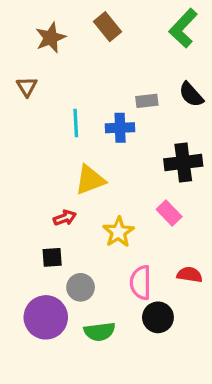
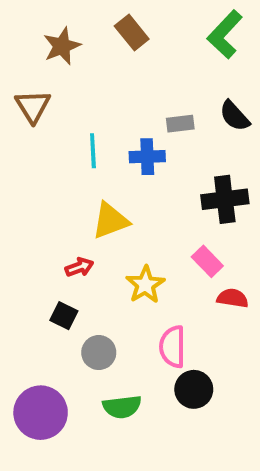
brown triangle: (27, 87) -> (33, 106), size x1.4
black square: (52, 257) -> (64, 316), turned 30
red semicircle: (190, 275) -> (233, 298), moved
purple circle: (46, 317) -> (41, 413), moved

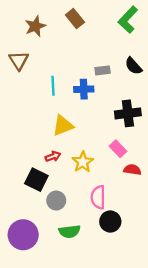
red arrow: (79, 267) -> (53, 156), moved
black square: (64, 316) -> (36, 180), size x1.5

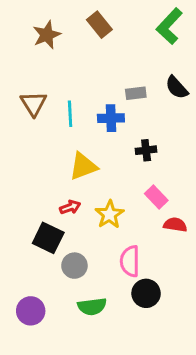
brown triangle: (19, 60) -> (34, 104), moved
black cross: (128, 113) -> (146, 150), moved, size x0.6
purple circle: (23, 235) -> (31, 311), size x0.7

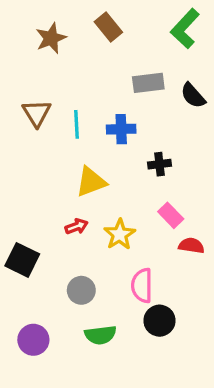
gray rectangle: (136, 93) -> (148, 83), moved, size x1.4
black square: (48, 238) -> (22, 260), moved

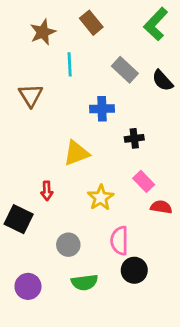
gray rectangle: (148, 83) -> (125, 70), turned 50
cyan line: (77, 124) -> (70, 64), moved
red arrow: (77, 226) -> (47, 191), moved, turned 108

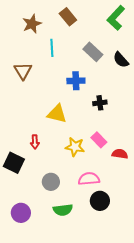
yellow triangle: (76, 153) -> (57, 114), turned 35
pink rectangle: (144, 181) -> (99, 140), moved
yellow star: (101, 198) -> (75, 147), turned -30
pink semicircle: (119, 241) -> (89, 179), turned 85

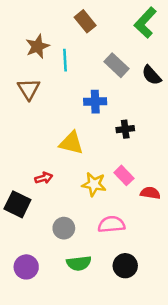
brown star: (32, 24) -> (37, 46), moved
red arrow: (35, 142) -> (44, 178), turned -104
black circle: (100, 201) -> (125, 266), moved

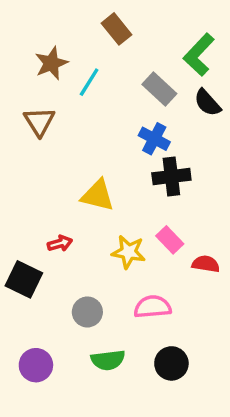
green L-shape: (145, 23) -> (199, 55), moved
cyan line: (65, 60) -> (89, 82), turned 35
blue cross: (95, 102) -> (154, 139), moved, turned 30
black cross: (125, 129) -> (171, 176), size x1.5

